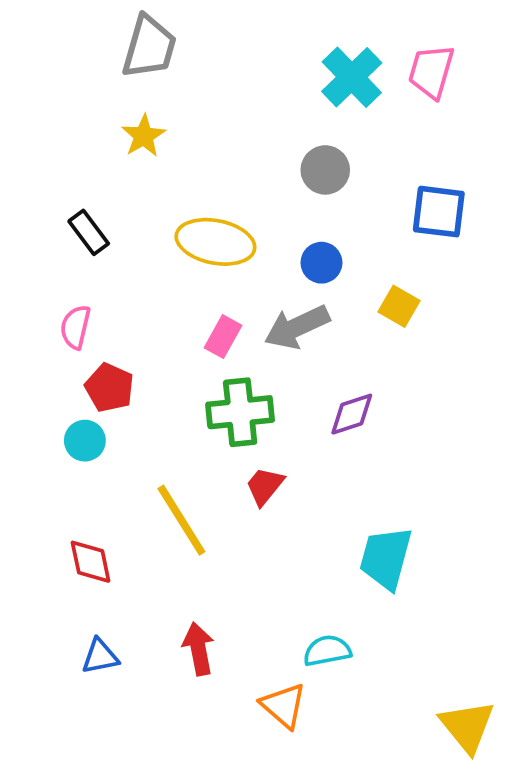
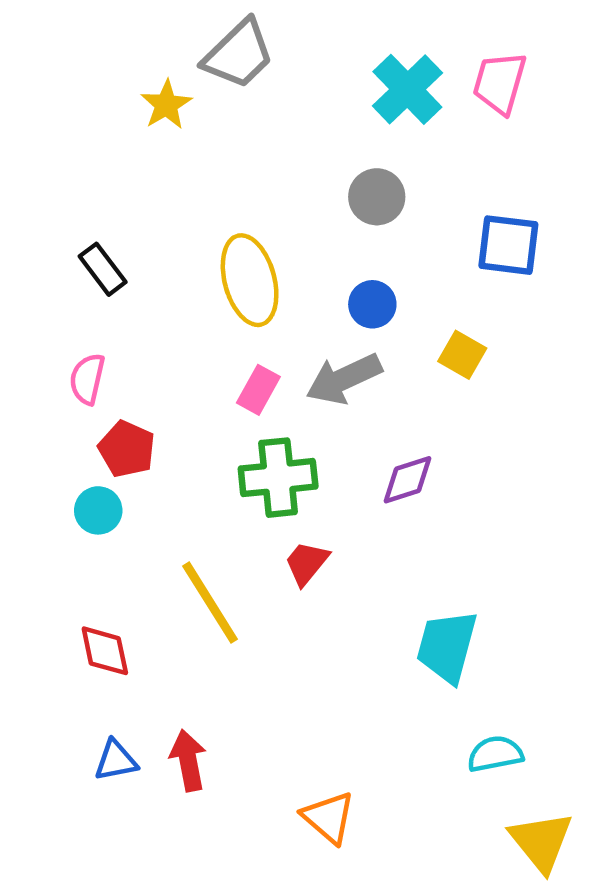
gray trapezoid: (149, 47) -> (239, 54), moved, turned 30
yellow star: (144, 136) -> (166, 105), moved
yellow ellipse: (215, 242) -> (250, 280), turned 64
red arrow: (198, 649) -> (188, 760), moved
cyan semicircle: (327, 651) -> (495, 754), moved

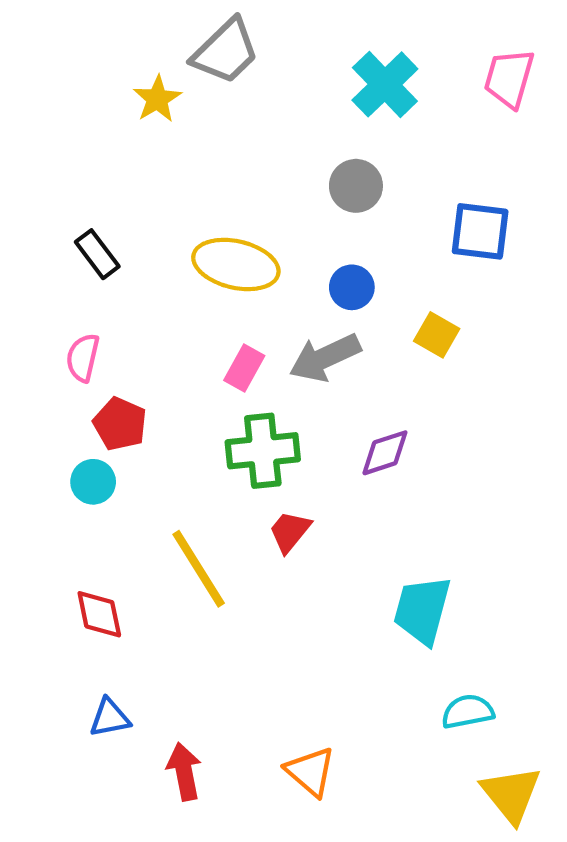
pink trapezoid: (500, 83) -> (509, 78), moved
yellow ellipse: (250, 280) -> (236, 265), turned -62
red arrow: (188, 760) -> (184, 772), moved

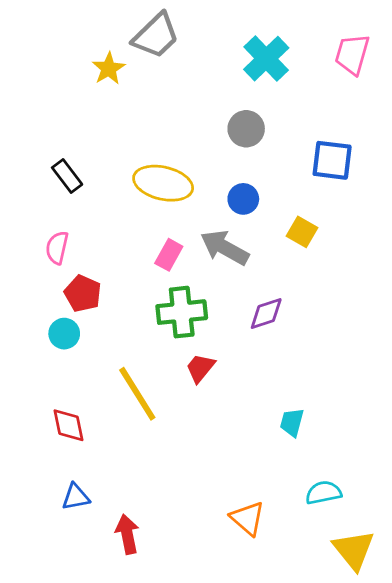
gray arrow: (325, 358) -> (225, 248), turned 54
cyan trapezoid: (422, 610) -> (292, 422), size x0.6
orange triangle: (310, 772) -> (248, 518), moved

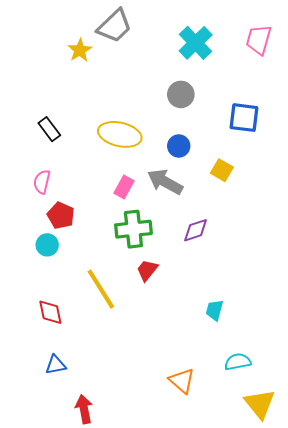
red arrow: (127, 534) -> (84, 409), moved

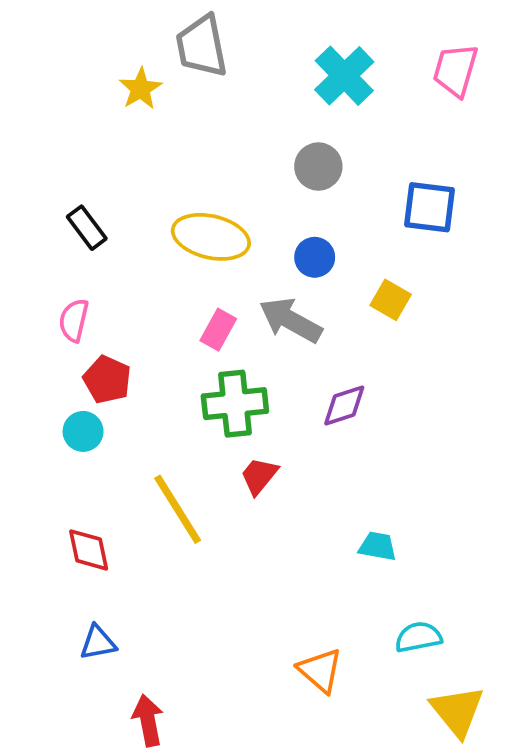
gray trapezoid: (115, 26) -> (202, 46), turned 123
cyan trapezoid: (215, 310) -> (378, 546), turned 85

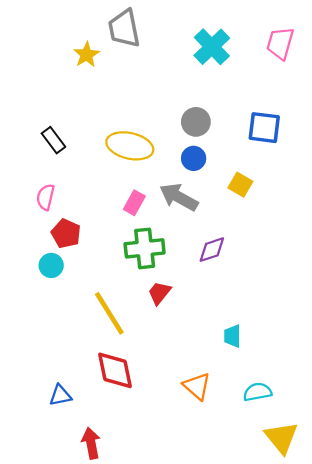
gray circle: (318, 167) -> (196, 122), moved
cyan trapezoid: (378, 546) -> (232, 336), turned -100
red diamond: (89, 550) -> (115, 370), moved, size x1.4
orange triangle: (320, 670) -> (197, 386), moved

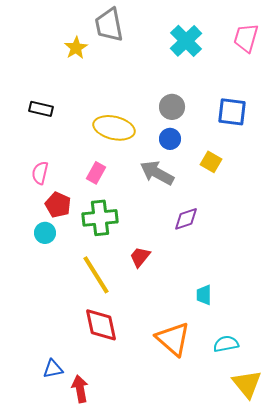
black rectangle: (53, 140) -> (41, 109), moved, turned -40
pink rectangle: (134, 203) -> (96, 173), moved
green cross: (145, 248) -> (100, 218), moved
orange triangle: (197, 386) -> (173, 339), size x1.4
blue triangle: (60, 395) -> (53, 369), moved

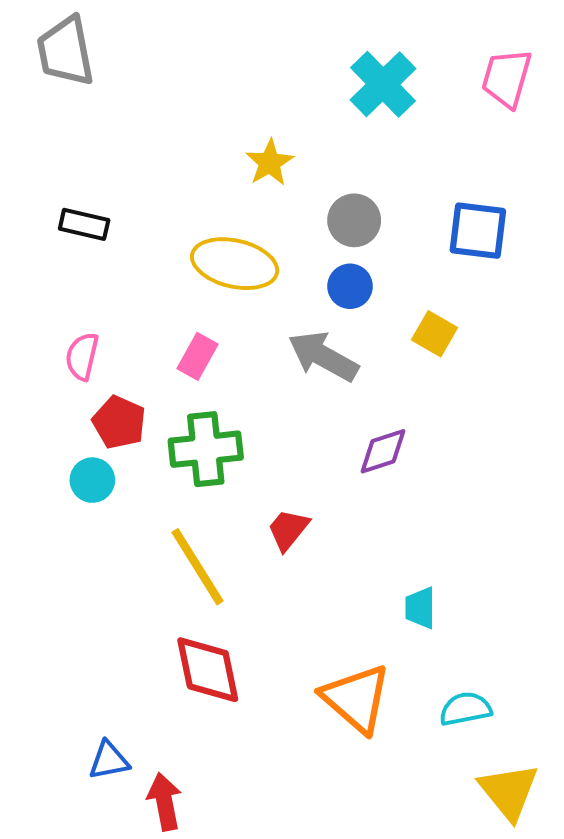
gray trapezoid: (109, 25) -> (66, 51), moved
yellow star: (76, 48) -> (270, 163), moved

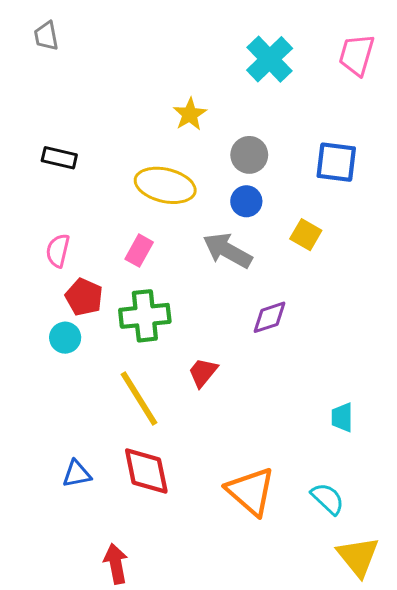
gray trapezoid: (66, 51) -> (46, 36), size x0.6
cyan trapezoid: (420, 608) -> (342, 417), moved
cyan semicircle: (465, 709) -> (328, 499), turned 54
blue triangle: (109, 760) -> (77, 474), moved

